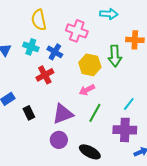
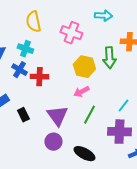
blue cross: (55, 52) -> (19, 70), moved
red cross: (45, 75) -> (39, 77), turned 30
purple triangle: (63, 114) -> (57, 116), turned -45

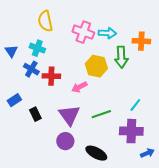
cyan arrow: (103, 16) -> (107, 33), moved
pink arrow: (81, 92) -> (79, 87), moved
green line: (89, 115) -> (101, 114), turned 42

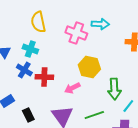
cyan arrow: (107, 33) -> (100, 24), moved
green arrow: (121, 57) -> (114, 89), moved

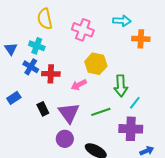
cyan arrow: (100, 24) -> (122, 21), moved
black rectangle: (28, 115) -> (43, 109), moved

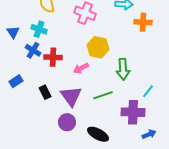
cyan line: (135, 103) -> (148, 91), moved

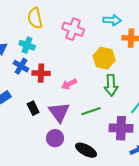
yellow hexagon: (98, 47) -> (104, 58), moved

